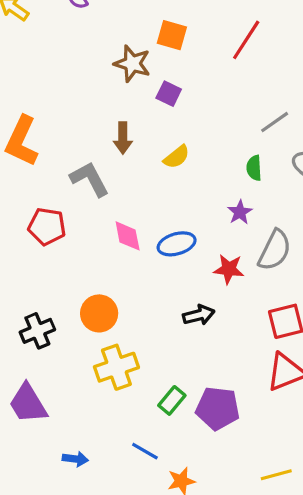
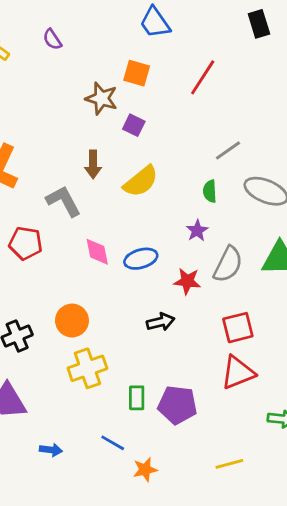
yellow semicircle: (177, 157) -> (141, 181), size x1.5
green rectangle: (172, 400) -> (137, 398), turned -40

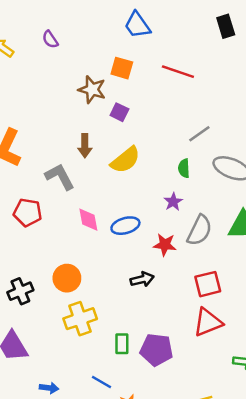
red line: (203, 77) -> (178, 72), turned 76

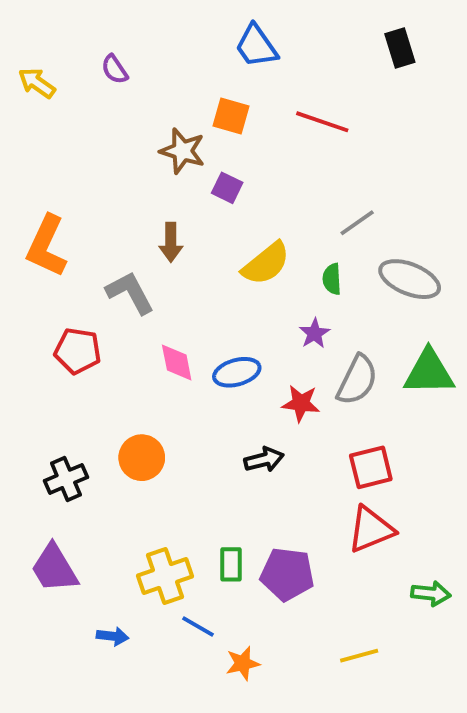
yellow semicircle: (125, 160) -> (266, 264), moved
yellow cross: (80, 319) -> (165, 576), moved

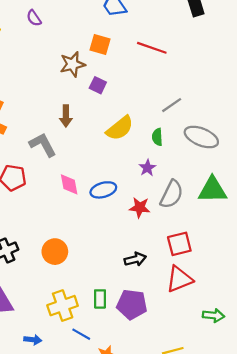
brown star: (182, 151) -> (72, 64), turned -30
orange circle: (142, 458) -> (55, 252), moved
black arrow: (264, 460) -> (135, 259), moved

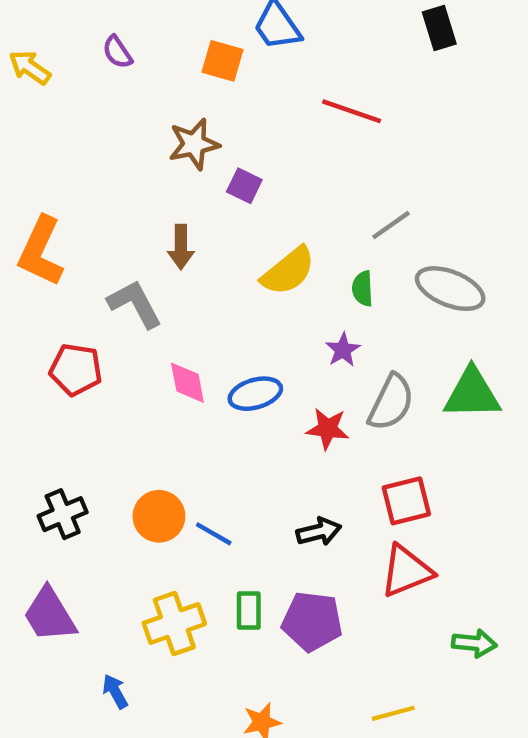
orange square: (100, 44) -> (222, 61), moved
blue line: (81, 334) -> (214, 534), moved
blue arrow: (33, 340) -> (115, 691), turned -126

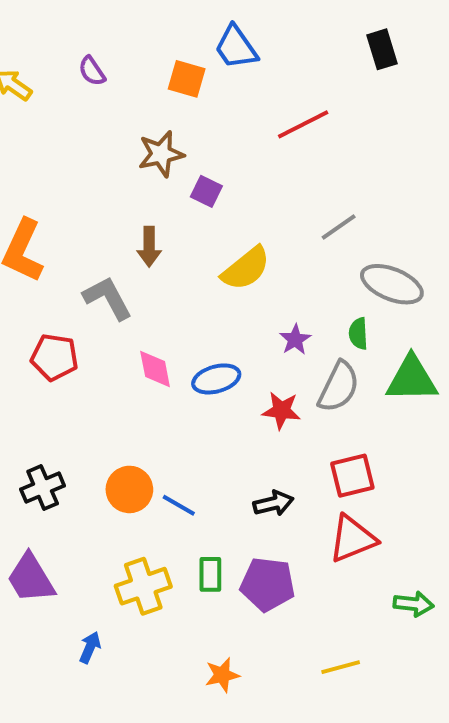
red line: (352, 111) -> (303, 124), turned -46
green semicircle: (363, 289) -> (358, 334), moved
blue arrow: (115, 691) -> (90, 647), turned 52

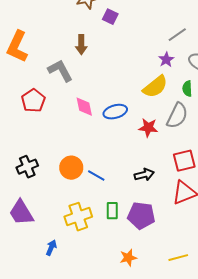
yellow semicircle: (246, 268) -> (155, 87), moved
purple star: (295, 339) -> (166, 60), moved
red pentagon: (54, 357) -> (33, 101), turned 30
orange star: (222, 675) -> (128, 258), moved

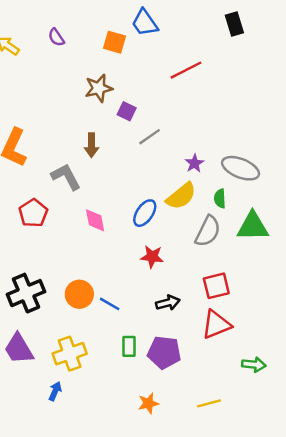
gray line: (177, 35) -> (150, 137), moved
blue ellipse: (115, 112) -> (145, 213), moved, turned -40
red star: (148, 128) -> (152, 257), moved
black cross: (27, 167) -> (26, 293), size x1.4
yellow cross: (78, 217) -> (70, 354), moved

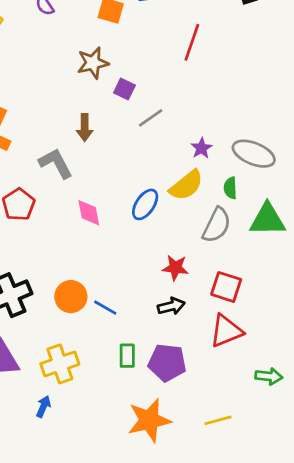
red line: (186, 70) -> (192, 42), turned -44
red star: (152, 257) -> (175, 268), moved
red square: (216, 286) -> (226, 287), turned 32
orange star: (148, 403) -> (149, 420), size x1.8

